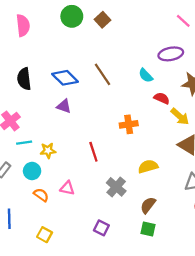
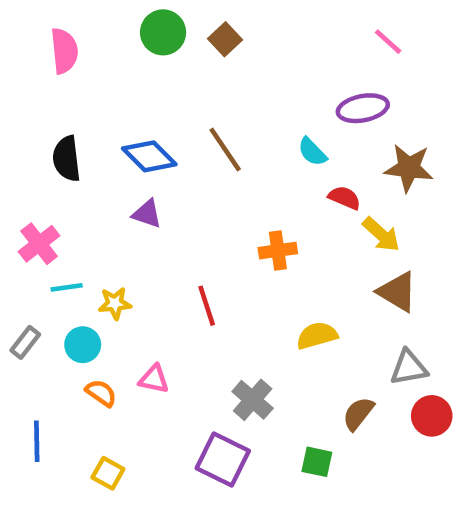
gray cross: (116, 187) -> (253, 400), moved
brown semicircle: (148, 205) -> (358, 414), moved
purple square: (101, 228) -> (223, 460), size x1.6

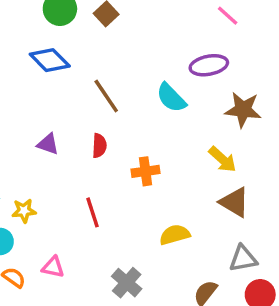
cyan semicircle: (312, 152) -> (171, 98), size x1.4
blue diamond: (149, 156) -> (50, 60), moved
red semicircle: (344, 198) -> (99, 146), moved, turned 70

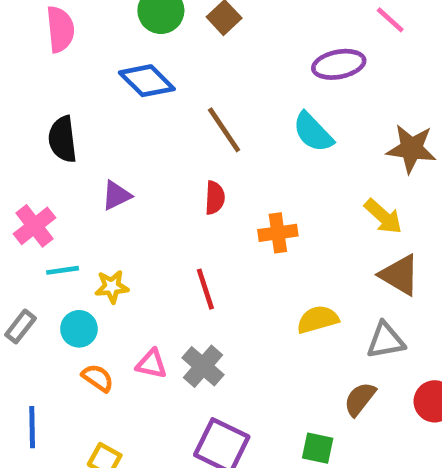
purple ellipse: (209, 65) -> (339, 64), moved
purple triangle: (48, 144) -> (116, 195), moved, turned -45
gray triangle: (243, 259) -> (386, 341), moved
gray cross: (127, 283) -> (203, 366), moved

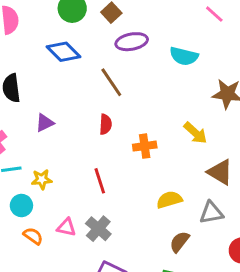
purple ellipse: (339, 64) -> (132, 42), moved
cyan semicircle: (313, 132) -> (184, 56), moved, turned -32
yellow arrow: (383, 216) -> (195, 133), moved
brown semicircle: (360, 399) -> (179, 242), moved

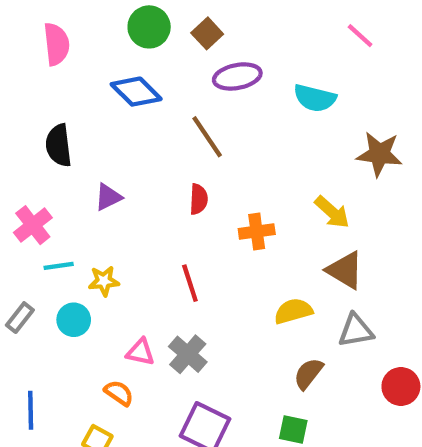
brown triangle: (220, 172) -> (345, 270), moved
orange semicircle: (33, 236) -> (119, 393), moved

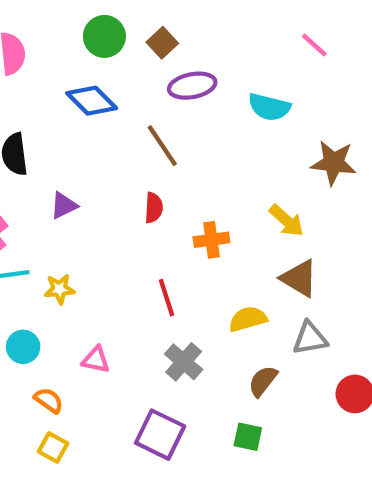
red line: (190, 283) -> (166, 298), moved
cyan circle: (74, 320) -> (23, 347), moved
gray cross: (188, 354) -> (184, 362), moved
orange semicircle: (119, 393) -> (49, 400), moved

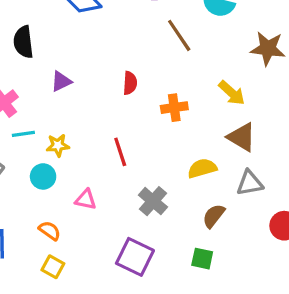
brown line: (162, 146) -> (179, 35), moved
red line: (166, 298) -> (120, 152), moved
cyan circle: (23, 347) -> (43, 176), moved

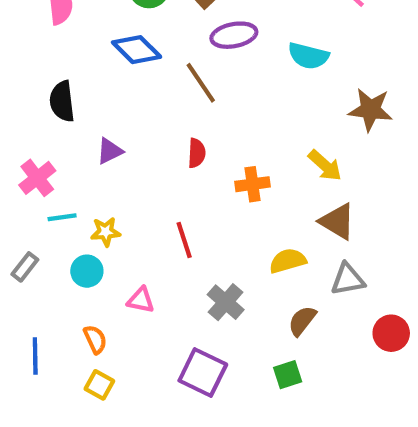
brown line: (179, 35) -> (201, 83), moved
orange semicircle: (50, 231) -> (95, 339), turned 30
green square: (202, 259) -> (288, 375), turned -30

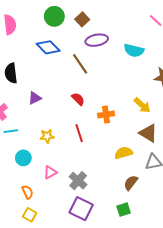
red semicircle: (197, 153) -> (78, 99), turned -48
yellow star: (106, 232) -> (47, 136), moved
red line: (184, 240) -> (79, 133), moved
pink triangle: (141, 300) -> (50, 172), turned -40
gray cross: (226, 302) -> (78, 181), moved

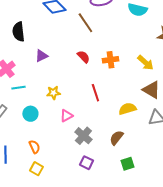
orange cross: (106, 115) -> (110, 60), moved
red line: (79, 133) -> (95, 93), moved
pink triangle: (50, 172) -> (66, 116), moved
brown semicircle: (131, 183) -> (116, 138), moved
purple square: (81, 209) -> (86, 163), size x0.6

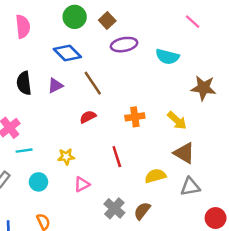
brown line: (85, 23) -> (93, 83), moved
purple triangle: (41, 56) -> (55, 86), moved
red semicircle: (83, 57) -> (88, 117), moved, turned -72
gray cross: (83, 136) -> (114, 208), moved

